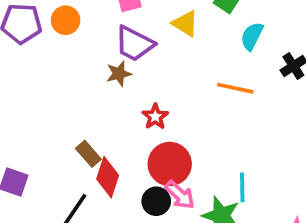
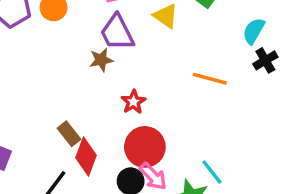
cyan semicircle: (252, 36) -> (254, 31), moved
purple trapezoid: (134, 44) -> (117, 32), turned 33
cyan line: (242, 187) -> (212, 172), turned -40

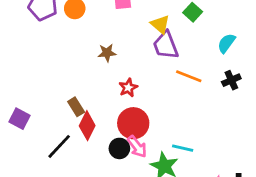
purple trapezoid: (117, 32) -> (166, 45), moved
black cross: (265, 60) -> (231, 80), moved
cyan line: (212, 172) -> (183, 148), turned -45

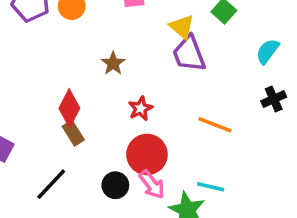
brown star: (107, 53) -> (113, 63), turned -30
orange line: (189, 76) -> (215, 125), moved
red diamond: (87, 126) -> (69, 108), moved
black circle: (119, 148) -> (115, 185), moved

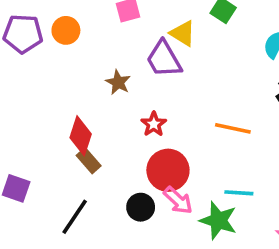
purple trapezoid: (189, 54) -> (164, 59), moved

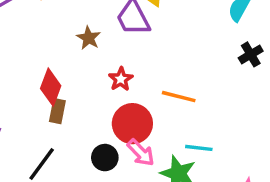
orange line: (233, 128) -> (179, 97), moved
brown rectangle: (89, 161) -> (57, 111), turned 50

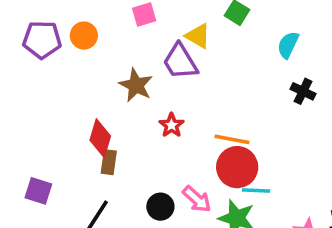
brown star: (89, 38) -> (136, 85), size x1.4
black cross: (251, 54) -> (303, 91), turned -30
red circle: (132, 124) -> (237, 167), moved

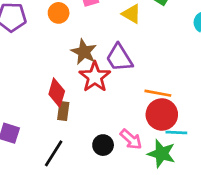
orange circle: (84, 36) -> (59, 13), moved
purple trapezoid: (180, 62) -> (119, 58), moved
red star: (172, 125) -> (95, 77), moved, size x1.6

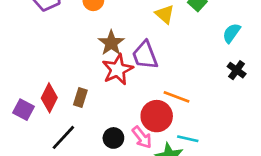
red diamond: (57, 93) -> (49, 98), moved
red circle: (162, 114) -> (157, 116), moved

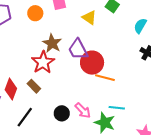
red star: (118, 69) -> (43, 62), moved
brown rectangle: (80, 98) -> (34, 86), turned -56
red circle: (157, 116) -> (92, 63), moved

